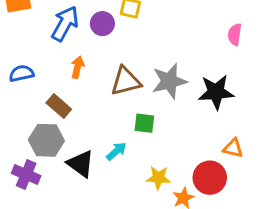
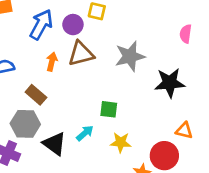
brown triangle: (126, 81) -> (81, 54), moved
gray star: (169, 81) -> (130, 56), moved
yellow star: (158, 178) -> (121, 142), moved

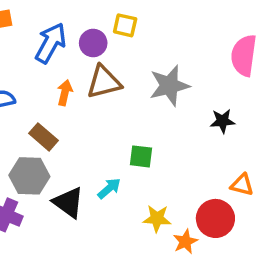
pink semicircle: (186, 34) -> (244, 55), size x1.6
black star: (170, 83) -> (223, 121), size x0.6
yellow star: (121, 142) -> (157, 218), moved

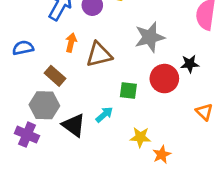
brown triangle: (104, 82) -> (99, 55), moved
orange triangle: (242, 185) -> (204, 112), turned 30
red circle: (215, 218) -> (164, 79), moved

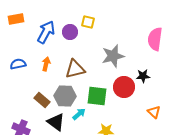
orange arrow: (71, 43) -> (46, 64), moved
brown rectangle: (55, 76) -> (42, 100), moved
green square: (128, 91) -> (97, 96), size x1.5
gray hexagon: (44, 105) -> (65, 96), moved

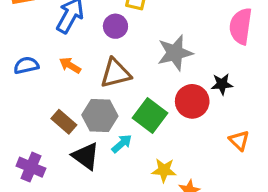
purple circle: (70, 32) -> (115, 26), moved
orange arrow: (46, 64) -> (70, 65), turned -72
green square: (97, 96) -> (150, 115), turned 30

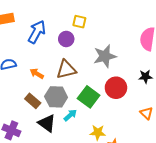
orange arrow: (70, 65) -> (37, 74), moved
black star: (222, 84) -> (145, 77), moved

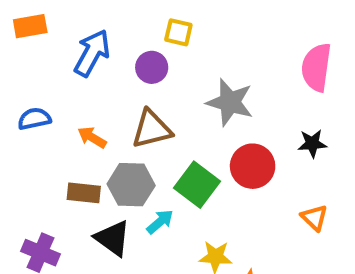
gray star: (105, 56) -> (230, 102), turned 30
brown rectangle: (33, 101) -> (84, 193), turned -35

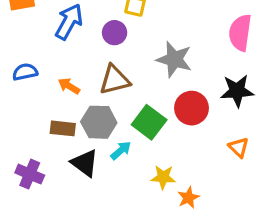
black star: (312, 144) -> (237, 91), size x1.5

